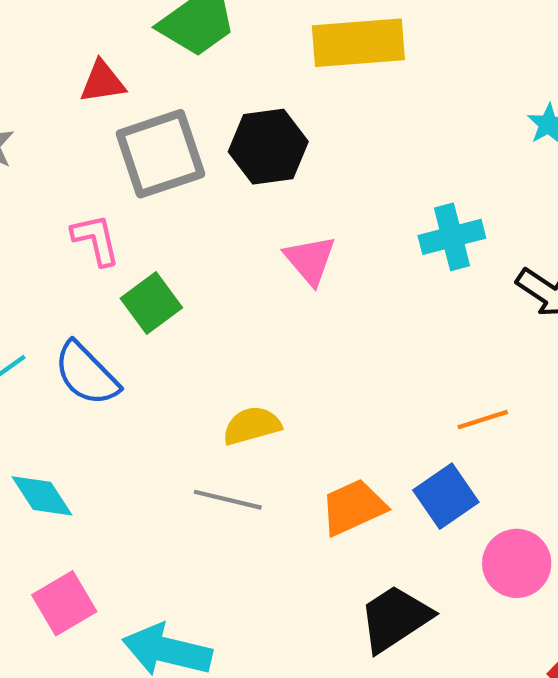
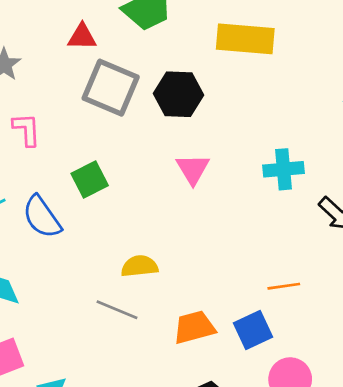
gray square: (160, 154) -> (111, 88), turned 32
pink L-shape: (96, 240) -> (27, 130), moved

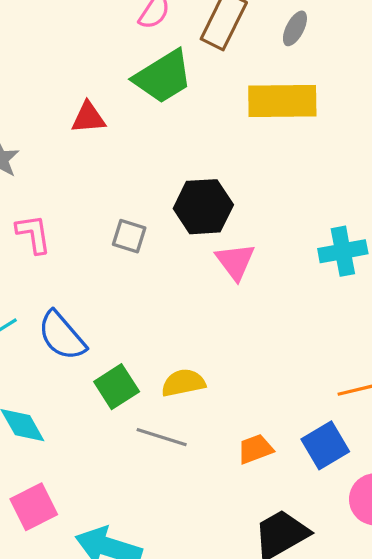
gray square: (111, 88) -> (129, 236), moved, size x0.5
black hexagon: (178, 94) -> (203, 207), moved
green square: (90, 180) -> (117, 387), moved
orange trapezoid: (194, 327) -> (255, 449), size x0.7

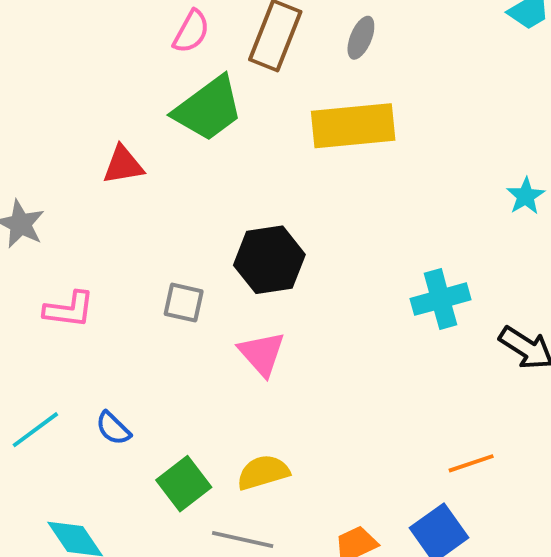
pink L-shape: (33, 234) -> (69, 309), turned 111
pink triangle: (235, 262) -> (262, 354), moved
blue semicircle: (62, 336) -> (113, 428), size x0.6

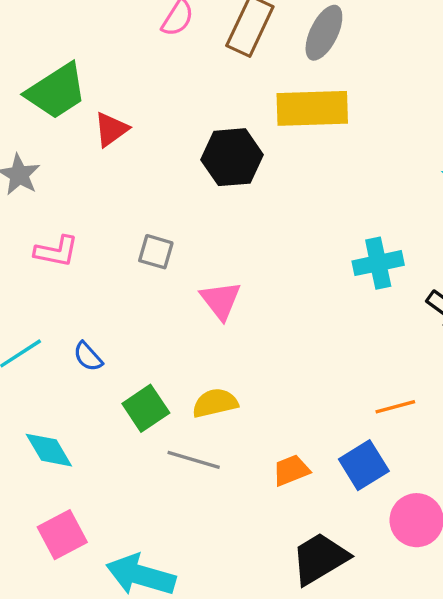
gray ellipse: (361, 38) -> (324, 33), size x1.5
green trapezoid: (208, 109) -> (56, 91), moved
red triangle: (123, 165) -> (111, 129), turned -30
black hexagon: (269, 260) -> (232, 157), moved

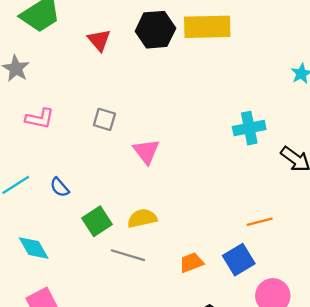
red triangle: (111, 129) -> (99, 40), moved, turned -35
black hexagon: (232, 157) -> (155, 30), moved

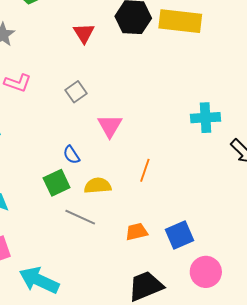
red triangle: (99, 40) -> (84, 33), moved
gray square: (104, 119) -> (76, 92), turned 30
blue semicircle: (60, 187) -> (71, 155), moved
orange line: (260, 222) -> (145, 170), moved, turned -65

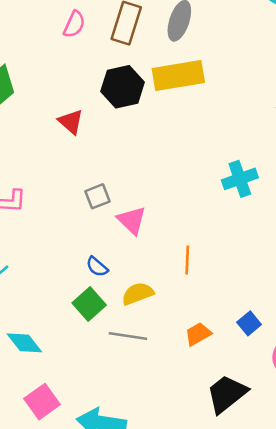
gray square: (76, 92) -> (97, 196), moved, turned 30
blue square: (180, 235) -> (249, 323), size x0.7

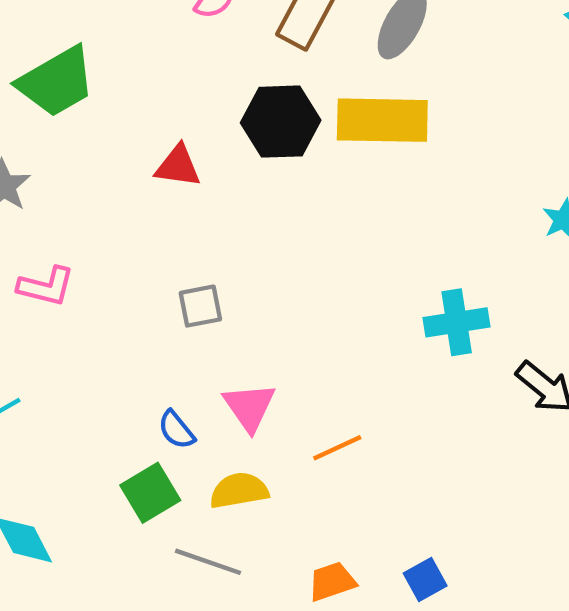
red triangle: (71, 122) -> (178, 166), turned -44
pink triangle: (132, 220) -> (249, 407), moved
orange line: (187, 260) -> (337, 448), turned 52

